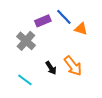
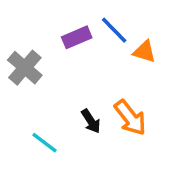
gray cross: (26, 41) -> (25, 68), moved

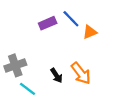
orange triangle: (144, 52) -> (90, 32), turned -40
gray cross: (25, 68) -> (15, 65), moved, turned 30

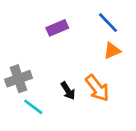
blue line: (71, 19) -> (108, 23), moved
orange triangle: (90, 32) -> (112, 51), moved

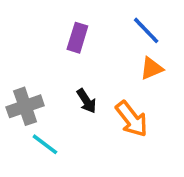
purple rectangle: (57, 28) -> (77, 38), turned -50
black arrow: (68, 91) -> (86, 101), moved

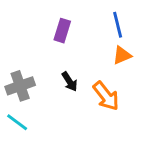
blue line: (146, 30) -> (118, 25), turned 30
cyan line: (45, 144) -> (17, 122), moved

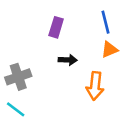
black arrow: (70, 81) -> (68, 60), moved, turned -54
orange arrow: (106, 96) -> (95, 86), turned 44

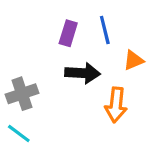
blue line: (106, 22) -> (105, 30), moved
black arrow: (68, 60) -> (83, 73), size x1.5

